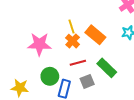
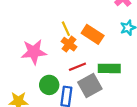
green rectangle: (107, 68) -> (109, 68), turned -36
gray square: (87, 81) -> (90, 86), size x1.5

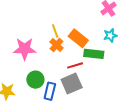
red line: (77, 67) -> (75, 65), moved
green rectangle: (109, 68) -> (94, 54), moved

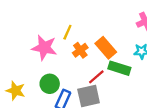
yellow line: (55, 31) -> (67, 32), moved, turned 32
red line: (75, 65) -> (96, 77), turned -35

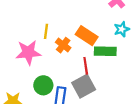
red line: (96, 77) -> (86, 66), turned -42

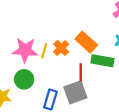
yellow line: (46, 31) -> (44, 51), moved
green circle: (43, 85) -> (24, 79), moved

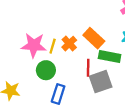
green circle: (24, 79) -> (46, 70), moved
gray square: (75, 92) -> (101, 82), moved

